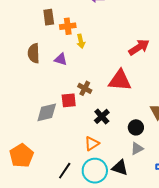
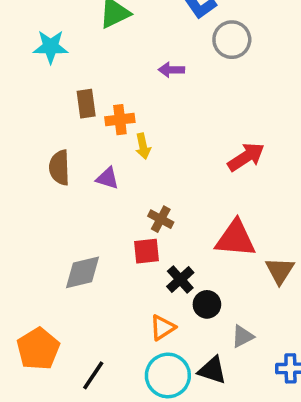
red triangle: (120, 80) -> (235, 239), moved
brown cross: (85, 88) -> (161, 219), moved
red square: (69, 100) -> (147, 251), moved
black circle: (136, 127) -> (207, 304), moved
black line: (65, 171) -> (93, 375), moved

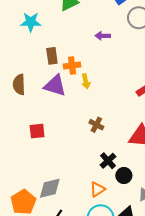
brown semicircle: (59, 168) -> (19, 84), moved
purple triangle: (107, 178) -> (55, 86), moved, size x1.6
red square: (147, 251) -> (37, 131), moved
gray diamond: (83, 272) -> (50, 188), moved

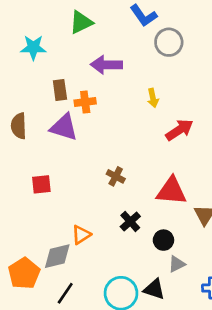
purple arrow: (103, 36) -> (106, 65), moved, size x1.6
yellow arrow: (86, 81) -> (153, 98), moved
black circle: (124, 176) -> (163, 240), moved
orange triangle: (97, 189) -> (81, 235), moved

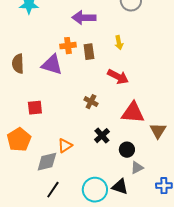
brown rectangle: (60, 90) -> (89, 52), moved
red arrow: (179, 130) -> (118, 77), moved, turned 60
orange pentagon: (24, 273) -> (19, 140), moved

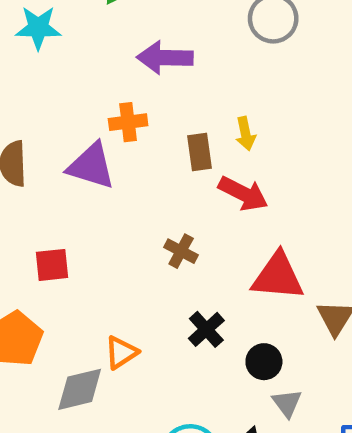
yellow arrow: (119, 43) -> (246, 134), moved
brown rectangle: (89, 52) -> (199, 152), moved
gray triangle: (137, 168) -> (287, 403), turned -40

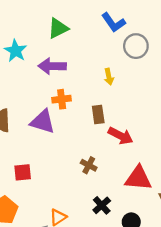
cyan star: (38, 28) -> (16, 51), turned 30
purple arrow: (165, 58) -> (52, 66), moved
yellow arrow: (246, 134) -> (109, 77), moved

